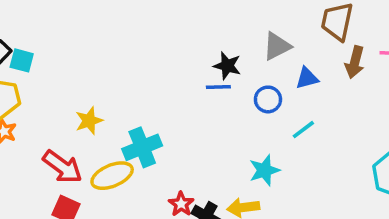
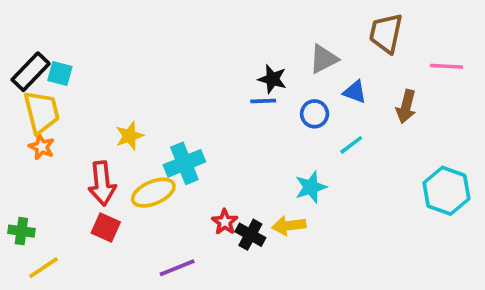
brown arrow: (355, 62) -> (406, 107), moved
blue triangle: (307, 78) -> (355, 92), turned 35
red arrow: (62, 167) -> (102, 183), turned 48

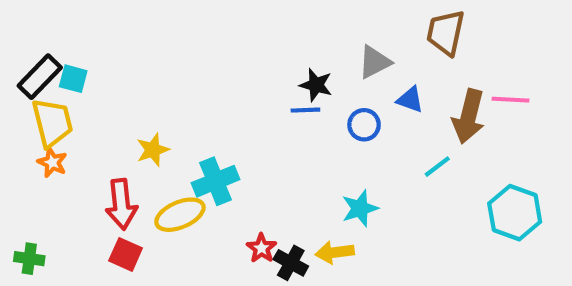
pink line: (446, 66) -> (510, 100), moved
brown arrow: (406, 107) -> (469, 116), size x1.4
cyan line: (351, 145) -> (437, 167), moved

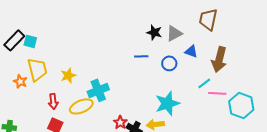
black star: (316, 85) -> (154, 32), moved
pink line: (510, 100) -> (217, 93), moved
yellow trapezoid: (52, 123) -> (37, 69), moved
red arrow: (121, 204) -> (53, 101), size x0.7
cyan star: (360, 208) -> (167, 103), size x1.4

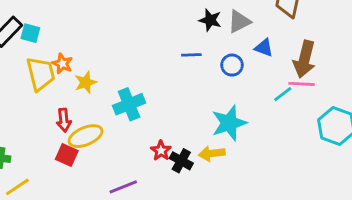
orange star: (20, 81) -> (62, 64), moved
pink line: (217, 93) -> (302, 84), moved
yellow ellipse: (81, 106) -> (86, 136), moved

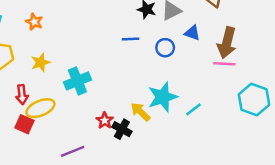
orange star: (62, 64) -> (34, 22), moved
cyan line: (283, 94) -> (194, 109), moved
yellow arrow: (212, 154) -> (140, 112), moved, turned 50

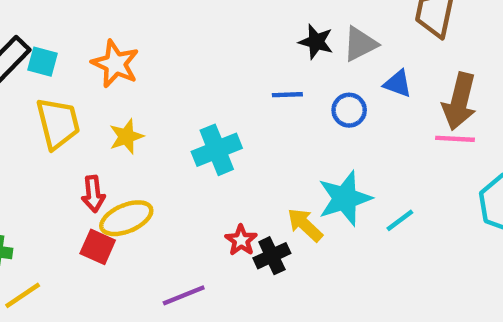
orange star: (34, 22) -> (115, 64), size x1.5
cyan cross: (77, 81) -> (217, 150), moved
black cross: (122, 129) -> (272, 256), turned 36

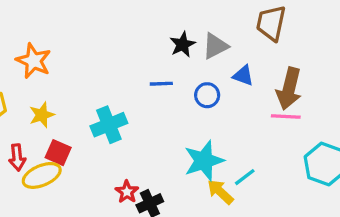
black star: (316, 42) -> (183, 44), turned 30
yellow arrow: (305, 225) -> (220, 192), moved
red square: (98, 247) -> (58, 153), moved

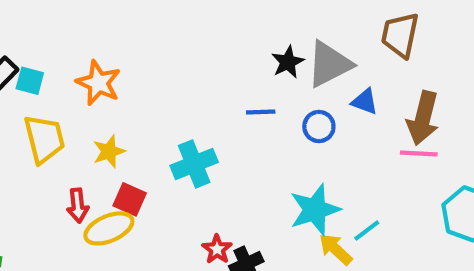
gray triangle: (215, 46) -> (329, 64), size x1.4

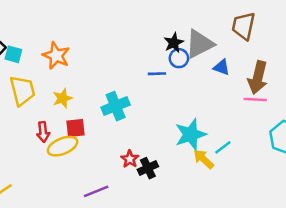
blue circle: (319, 127) -> (179, 58), moved
red square: (130, 199) -> (75, 128), turned -30

